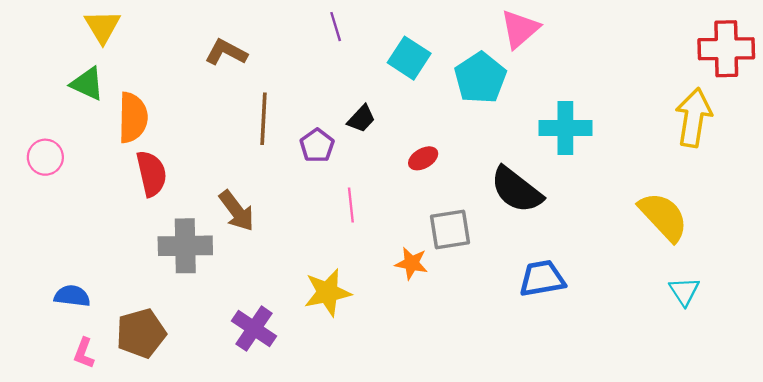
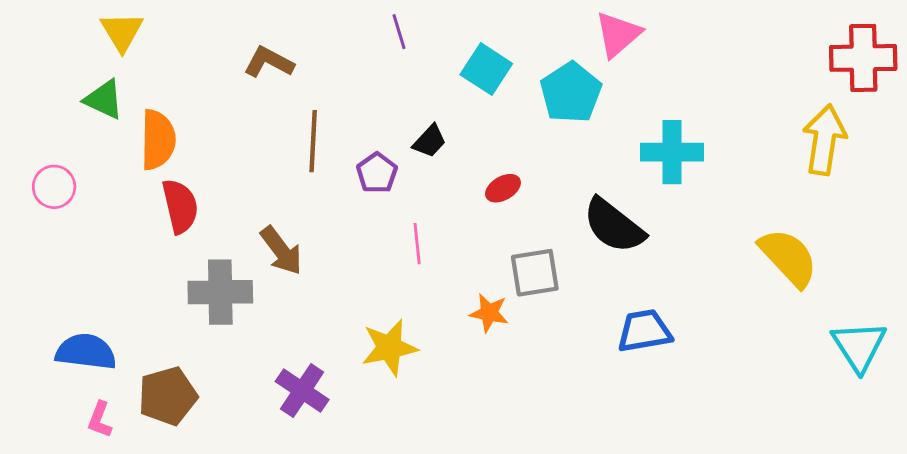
cyan triangle: (684, 291) -> (859, 346), moved, size x1.5
blue semicircle: (72, 296) -> (86, 352), size x1.4

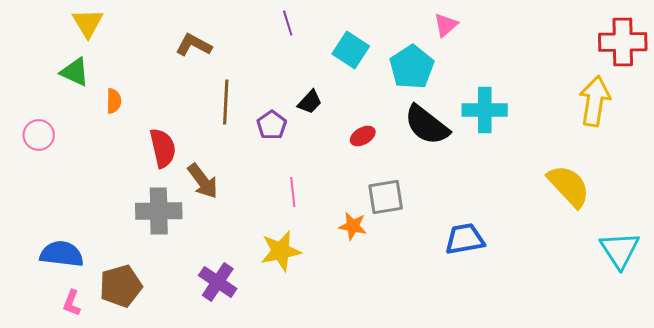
pink triangle: (618, 34) -> (446, 25), size x0.7
orange semicircle: (158, 140) -> (114, 101), size x0.6
red semicircle: (180, 206) -> (163, 148), moved
black semicircle: (614, 226) -> (427, 125), moved
pink line: (417, 244) -> (293, 192), moved

